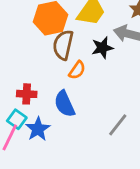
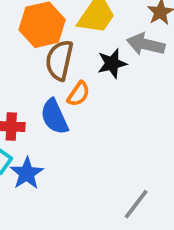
blue semicircle: (65, 104) -> (54, 117), moved
gray line: (118, 125) -> (136, 204), moved

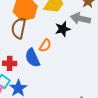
brown semicircle: (59, 60) -> (19, 28), moved

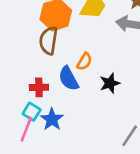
black star: (63, 29) -> (110, 83), moved

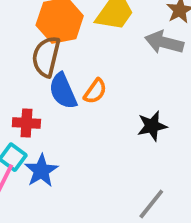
blue semicircle: (69, 79) -> (63, 91), moved
black star: (110, 83) -> (152, 126), moved

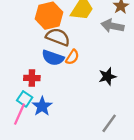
brown semicircle: (46, 57) -> (58, 37), moved, turned 100
blue semicircle: (63, 91) -> (53, 58), turned -45

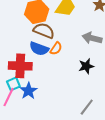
gray arrow: (112, 26) -> (92, 38), moved
red cross: (32, 78) -> (20, 66), size x1.6
cyan square: (25, 99) -> (13, 84), turned 32

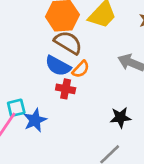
red cross: (20, 66) -> (66, 89), moved, size x0.6
black star: (86, 66) -> (120, 117), moved

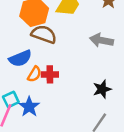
blue semicircle: (58, 66) -> (20, 58), moved, turned -40
orange semicircle: (81, 69) -> (34, 74), moved

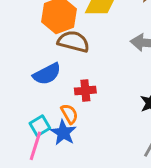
orange semicircle: (34, 74) -> (69, 114), moved, turned -56

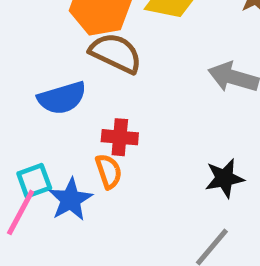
orange semicircle: (69, 114) -> (109, 171), moved

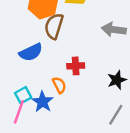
brown semicircle: (116, 53) -> (54, 26), turned -90
red cross: (120, 137) -> (76, 66), moved

